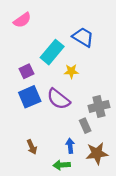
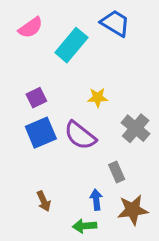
blue trapezoid: (83, 37) -> (115, 23), moved
cyan rectangle: (52, 52) -> (71, 45), moved
gray cross: (99, 106) -> (136, 128), moved, turned -36

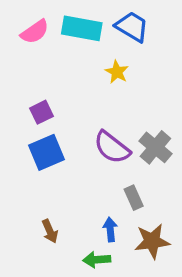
cyan rectangle: (71, 45) -> (82, 28), moved, turned 60
yellow star: (98, 98) -> (117, 72), moved, turned 30
purple semicircle: (80, 136) -> (112, 147), moved

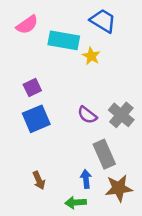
cyan rectangle: (82, 28) -> (64, 40), moved
purple semicircle: (112, 147) -> (87, 115), size x0.7
gray rectangle: (134, 198) -> (104, 154), size x1.5

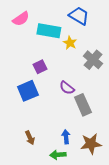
purple square: (32, 87) -> (40, 67), moved
gray cross: (121, 115) -> (93, 60), moved
gray rectangle: (104, 154) -> (83, 105), moved

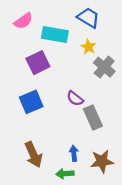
yellow star: (70, 43) -> (88, 47), moved
purple square: (40, 67) -> (38, 63), moved, size x1.5
brown arrow: (30, 138) -> (33, 155), size x1.6

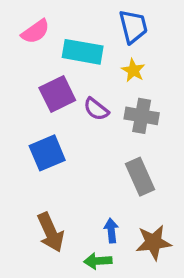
blue trapezoid: (88, 18) -> (133, 26), turned 45
gray cross: (104, 67) -> (142, 116), moved, turned -30
purple semicircle: (75, 98) -> (96, 109), moved

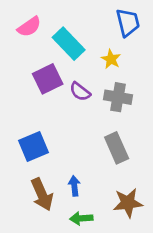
blue trapezoid: (133, 26) -> (128, 23), moved
cyan rectangle: (83, 52) -> (69, 44), turned 36
blue square: (47, 153) -> (33, 146), moved
blue arrow: (111, 231) -> (74, 186), moved

